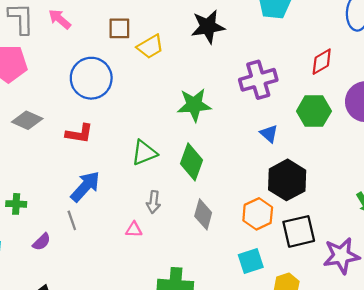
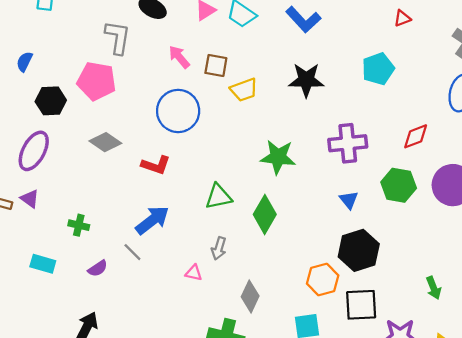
pink arrow: (60, 19) -> (179, 57), moved
gray diamond: (203, 214) -> (250, 296), moved
gray line: (72, 220) -> (132, 252), turned -36

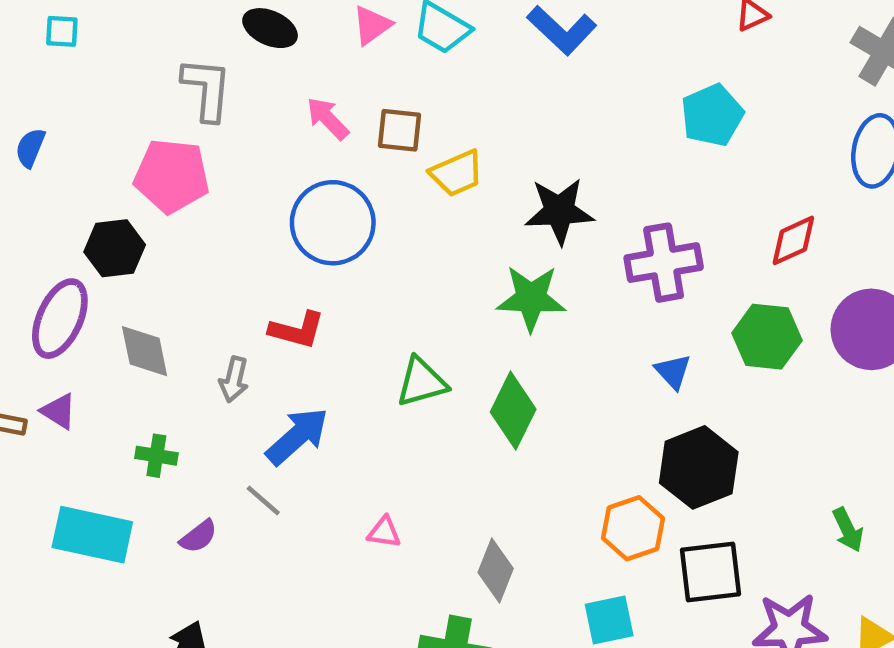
black star: (306, 80) -> (559, 211), moved
black hexagon: (51, 101) -> (115, 248), moved
gray diamond: (105, 142) -> (145, 351), moved, turned 48
gray arrow: (219, 248) -> (234, 379), moved
cyan rectangle: (43, 264) -> (92, 535), size x1.6

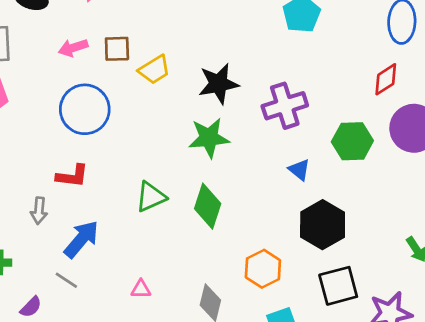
pink arrow: (328, 119) -> (73, 48), turned -56
red diamond: (793, 240) -> (386, 79), moved
orange hexagon: (633, 528) -> (263, 269), moved

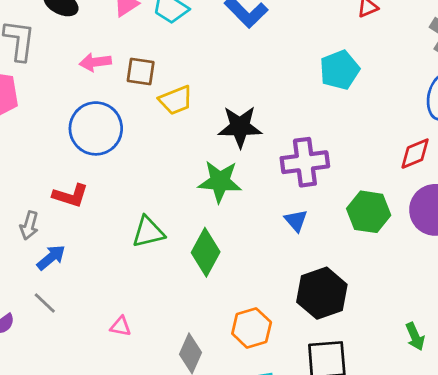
blue triangle: (299, 170) -> (296, 221), moved
blue arrow: (81, 239) -> (51, 257), moved, size x0.7

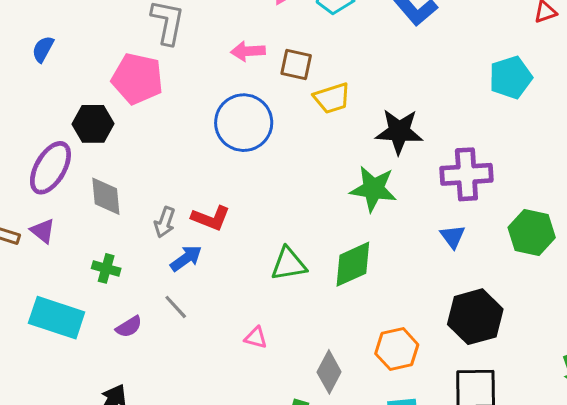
red L-shape: (70, 196) -> (211, 218), moved
green triangle: (148, 232) -> (289, 264), moved
green diamond: (206, 252) -> (353, 264), turned 33

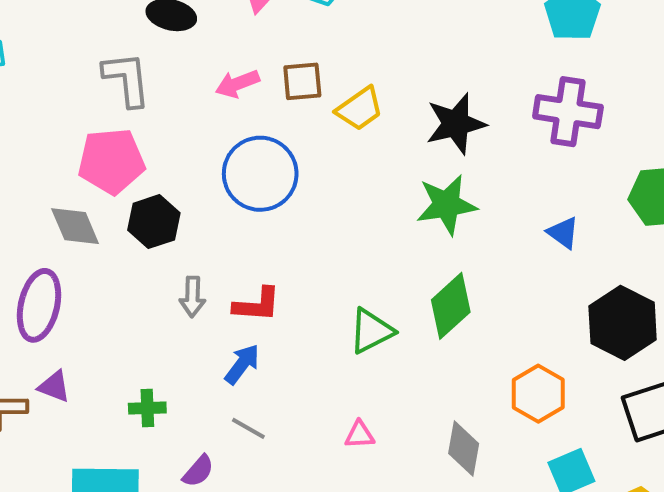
black hexagon: (93, 124) -> (154, 222), moved
purple cross: (466, 174) -> (568, 112), moved, turned 30
gray diamond: (106, 196) -> (75, 226), moved
gray arrow: (165, 222) -> (192, 297), moved

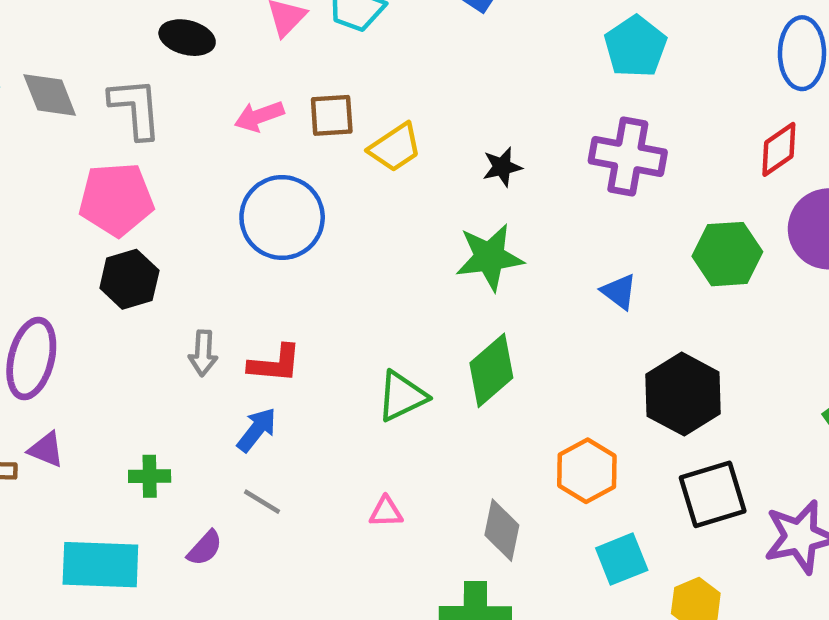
black star: (456, 124) -> (502, 167), size x0.6
black hexagon: (154, 222) -> (129, 279), moved
gray diamond: (75, 226) -> (50, 95), moved

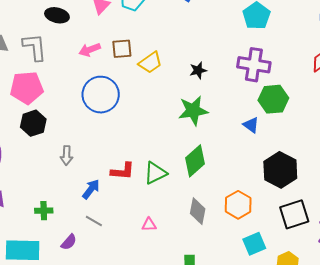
green hexagon: (727, 254) -> (273, 99), moved
red L-shape: (275, 364) -> (123, 171), moved
gray diamond: (502, 530) -> (198, 211), moved

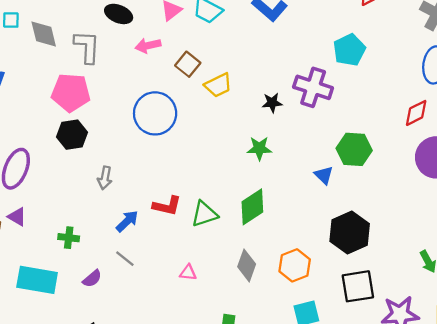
brown square: (122, 49) -> (188, 64), turned 35
pink arrow: (90, 50) -> (148, 46), moved
purple cross: (254, 65) -> (313, 87), moved
green star: (193, 111) -> (259, 148), size x0.7

